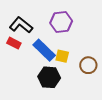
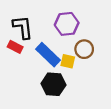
black L-shape: (21, 25) -> (23, 27), turned 45
brown circle: (88, 65) -> (84, 49), moved

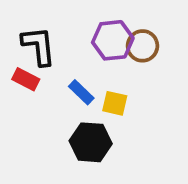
brown circle: (84, 49) -> (142, 46), moved
blue rectangle: (48, 55) -> (81, 92), size x0.6

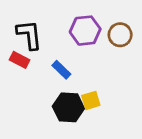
brown circle: (142, 46) -> (120, 35), moved
yellow square: (115, 103) -> (91, 100), moved, turned -30

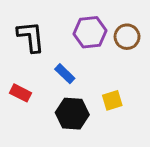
red rectangle: (20, 60) -> (20, 93), moved
yellow square: (91, 100) -> (112, 100), moved

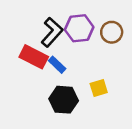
black L-shape: (31, 37) -> (52, 32), moved, turned 48
red rectangle: (20, 93) -> (34, 57), moved, size x1.5

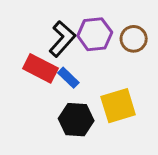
yellow square: (99, 88) -> (118, 106), size x1.6

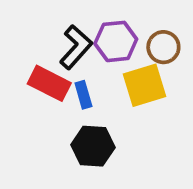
blue rectangle: (68, 78) -> (83, 95), turned 30
yellow square: (118, 106) -> (144, 85), moved

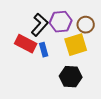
black hexagon: (93, 146) -> (71, 77), moved

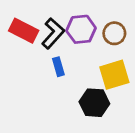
red rectangle: (26, 44) -> (24, 31), moved
yellow square: (76, 45) -> (114, 75), moved

